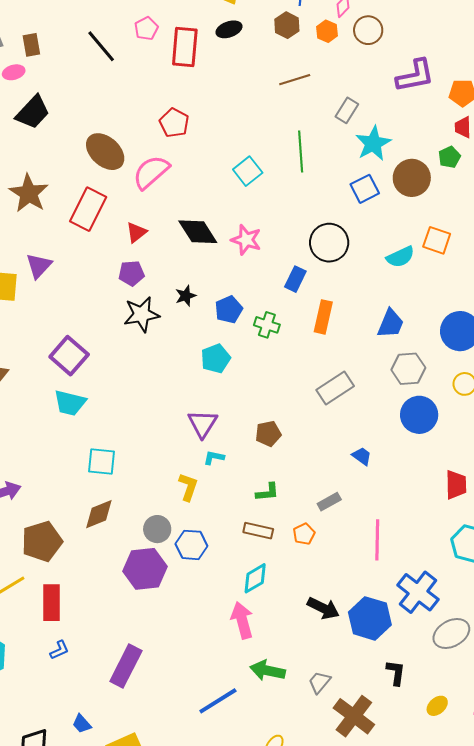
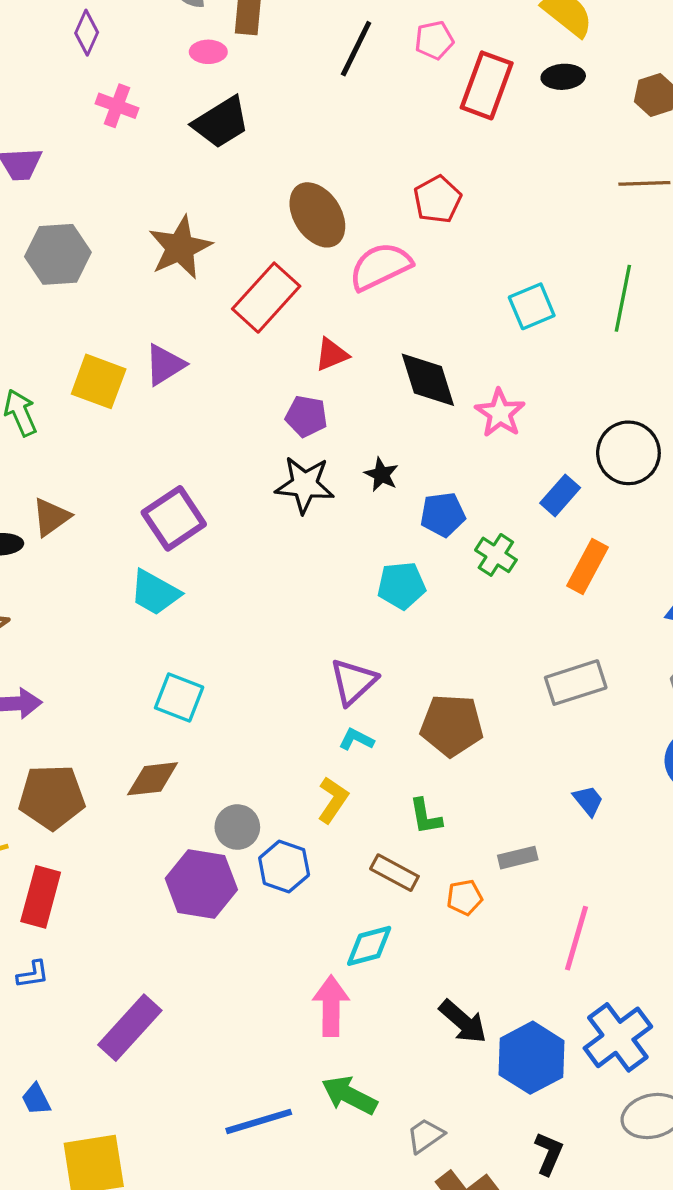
black line: (101, 46) -> (356, 49), turned 51
black star: (186, 296) -> (381, 475), turned 30
brown pentagon: (268, 434) -> (452, 725), size x1.5
yellow L-shape: (188, 487) -> (333, 800), moved
green L-shape: (267, 492) -> (425, 816), turned 70

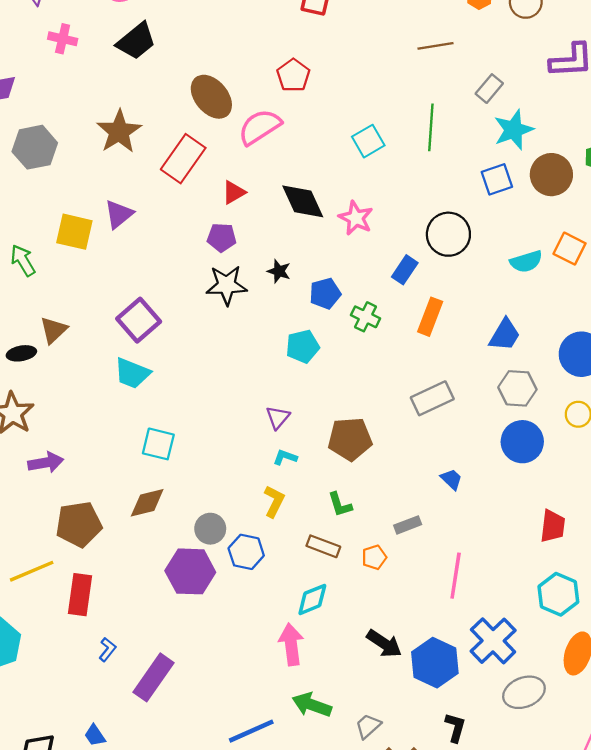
purple triangle: (353, 682) -> (278, 417), size x0.7
blue L-shape: (33, 974) -> (107, 649), moved, turned -35

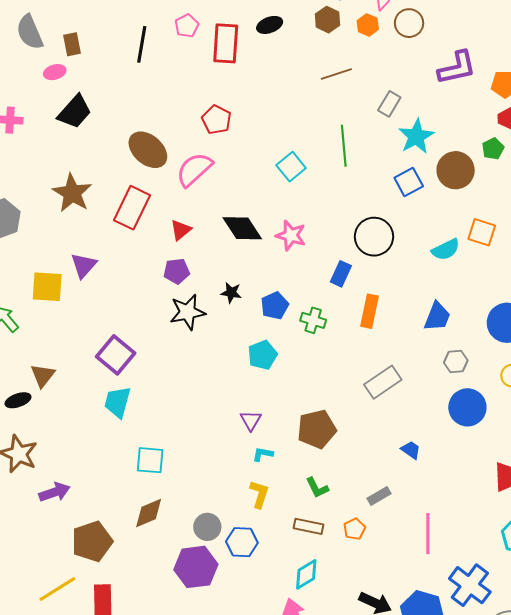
cyan trapezoid: (132, 373) -> (117, 402), turned 92
gray hexagon: (517, 388) -> (456, 361), size x0.7

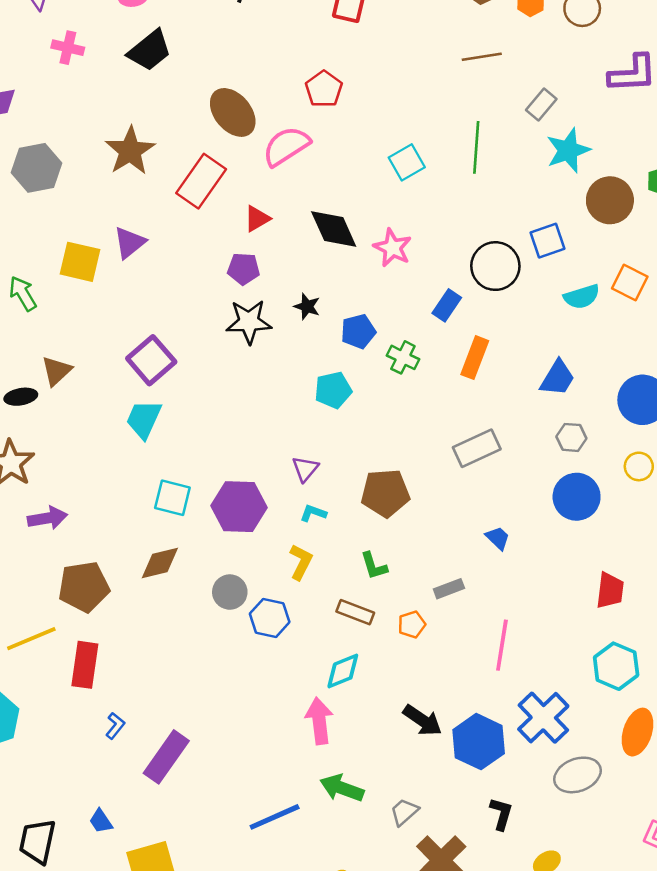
blue square: (409, 182) -> (547, 241), moved
purple hexagon: (196, 567) -> (239, 507), moved

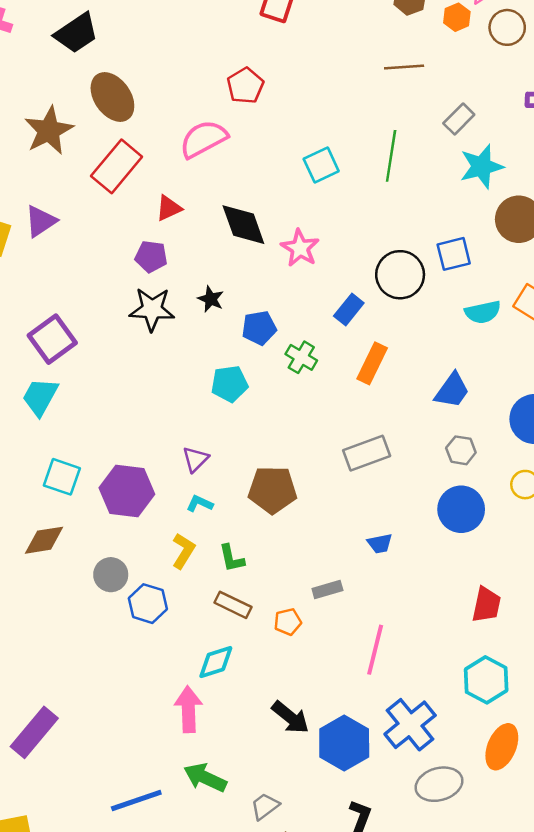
brown ellipse: (233, 112) -> (112, 97), moved
blue trapezoid: (498, 538) -> (380, 544), turned 120
green L-shape: (374, 566) -> (232, 558), moved

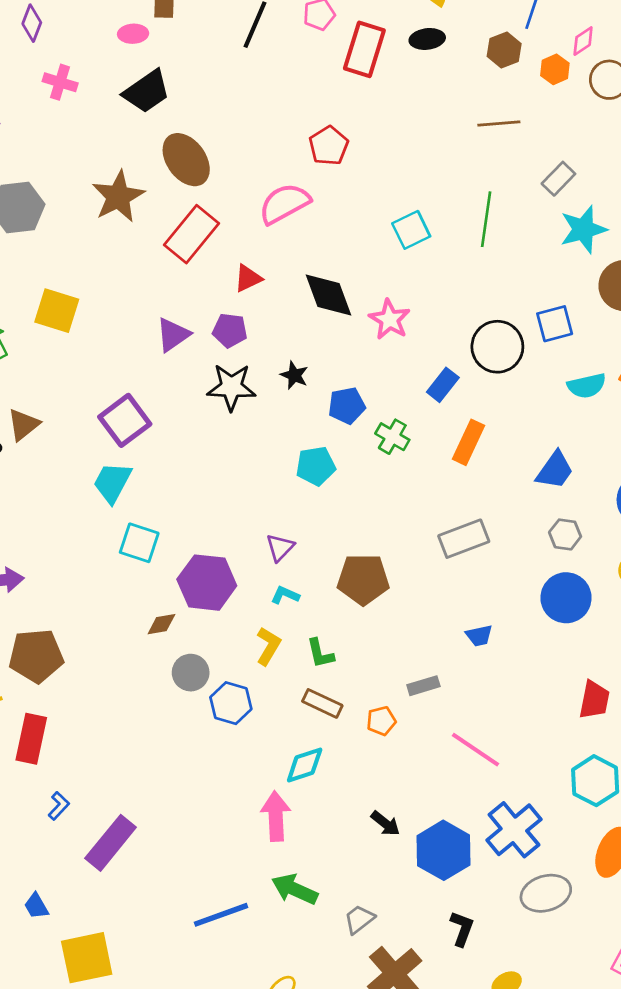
purple triangle: (41, 221) -> (173, 335), moved
cyan square: (62, 477) -> (139, 543), moved
brown diamond: (44, 540) -> (161, 624), moved, size x0.7
pink line: (375, 650) -> (476, 750), turned -69
black arrow: (290, 717) -> (385, 823), size x0.7

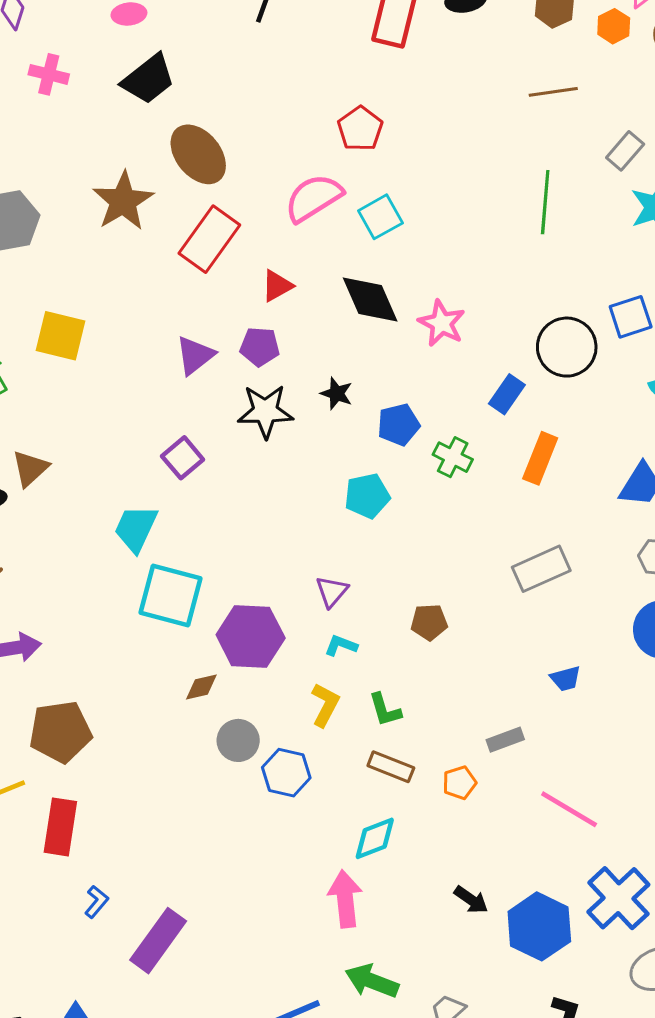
cyan square: (411, 230) -> (380, 217), moved
purple square: (125, 420) -> (183, 458), moved, size x0.7
cyan square: (139, 543) -> (171, 596), size x1.4
brown pentagon: (363, 579) -> (429, 622), size x0.6

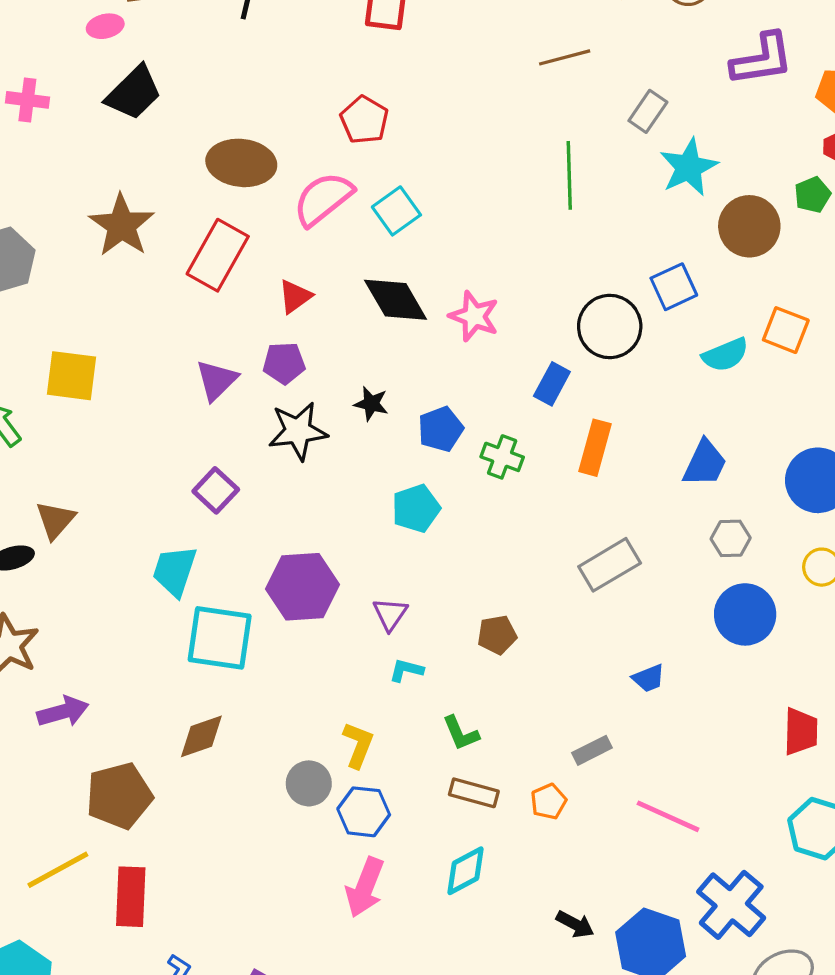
brown ellipse: (198, 154) -> (241, 163), moved, turned -38
purple hexagon: (251, 636) -> (302, 587), moved
brown diamond: (201, 687) -> (201, 736), moved, size x1.4
yellow L-shape: (325, 705) -> (358, 745), moved
pink arrow: (345, 899) -> (365, 887), moved, turned -146

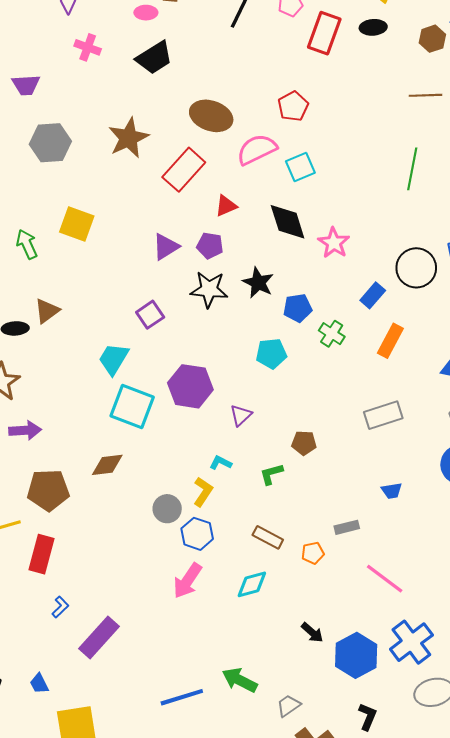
black star: (371, 404) -> (258, 283), size x1.4
cyan L-shape: (406, 670) -> (221, 463), moved
green L-shape: (461, 733) -> (271, 474), moved, turned 85

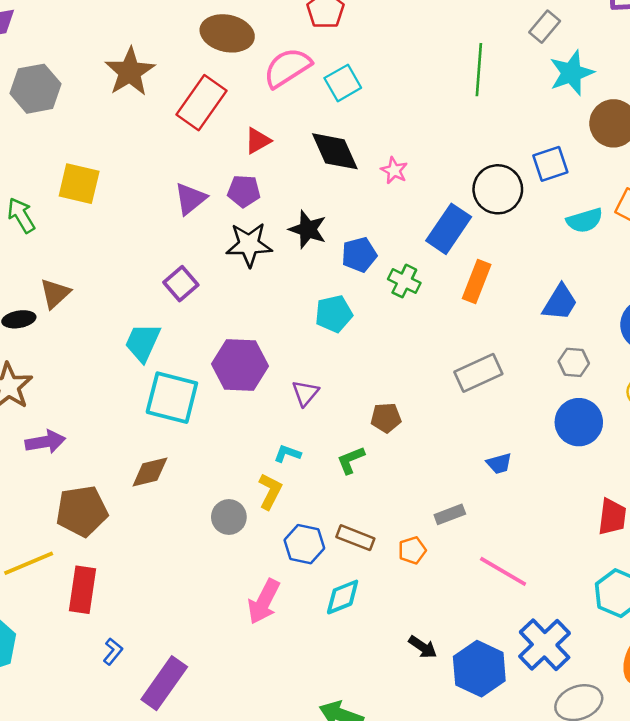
pink star: (334, 243) -> (394, 170), size x0.7
blue rectangle: (373, 295) -> (449, 229), size x1.5
blue hexagon: (197, 534) -> (304, 544), moved

